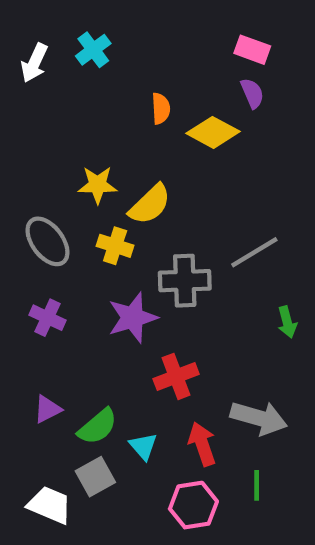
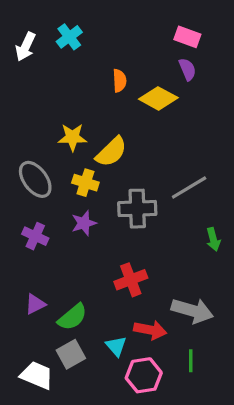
purple star: (132, 318) -> (84, 223), moved, size x0.7
red arrow: (202, 444) -> (150, 330), turned 120
cyan triangle: (143, 446) -> (116, 346), moved

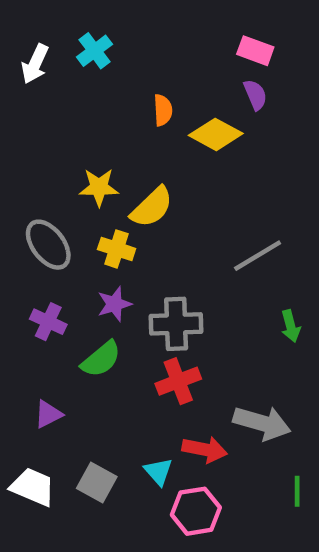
gray cross: (137, 209) -> (176, 324), moved
green semicircle: (72, 317) -> (101, 359), moved
gray square: (71, 354) -> (97, 483), turned -32
green line: (191, 361) -> (297, 491), moved
white trapezoid: (37, 375) -> (33, 487), moved

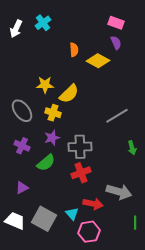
gray square: (97, 483) -> (44, 219), size x1.4

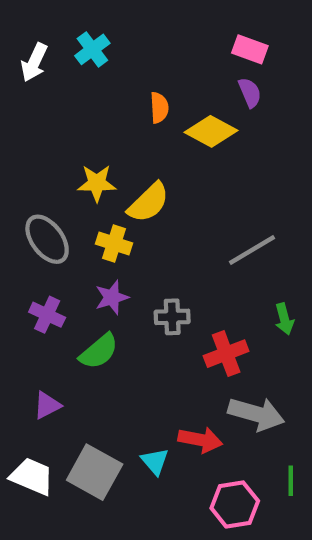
gray cross: (80, 147) -> (172, 317), size x0.7
red cross: (81, 173) -> (226, 354), moved
pink hexagon: (89, 232) -> (235, 504), moved

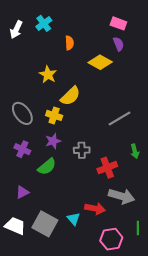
orange semicircle: (159, 108) -> (69, 43), moved
yellow star: (97, 183) -> (48, 75), moved, turned 30

